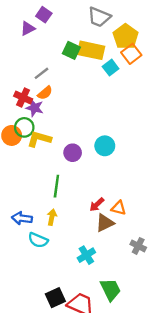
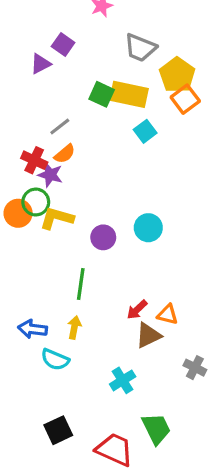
cyan square: (111, 68) -> (145, 131), moved
black square: (55, 298) -> (58, 430), moved

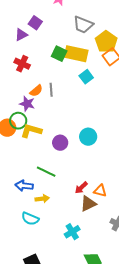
gray line: (60, 126) -> (51, 90), moved, turned -56
red cross: (34, 160) -> (22, 64), moved
green line: (81, 284) -> (46, 172), turned -72
yellow arrow: (74, 327) -> (42, 199), turned 72
blue arrow: (33, 329) -> (24, 186), moved

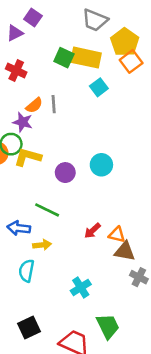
brown triangle: (88, 204) -> (125, 251), moved, turned 36
cyan semicircle: (30, 219) -> (26, 271), turned 78

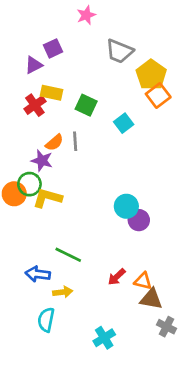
purple square: (33, 18) -> (53, 48), turned 30
green square: (64, 58) -> (86, 105), moved
yellow rectangle: (86, 58) -> (52, 93), moved, size x0.7
red cross: (16, 70) -> (35, 105), turned 30
purple circle: (65, 173) -> (139, 220), moved

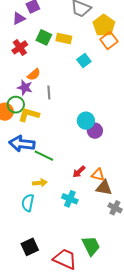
yellow rectangle: (52, 93) -> (64, 38), moved
green square: (86, 105) -> (44, 37), moved
gray line: (75, 141) -> (49, 93), moved
blue arrow: (38, 274) -> (22, 144), moved, size x1.4
cyan cross: (104, 338) -> (70, 199), moved, turned -35

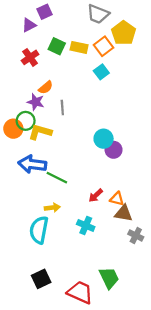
orange square: (109, 40) -> (104, 46), moved
cyan semicircle: (28, 203) -> (39, 230), size x1.4

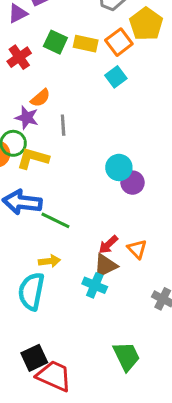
orange triangle: (117, 199) -> (137, 249), turned 32
brown triangle: (124, 213) -> (105, 266), moved, turned -36
red trapezoid: (80, 292) -> (54, 376), moved

